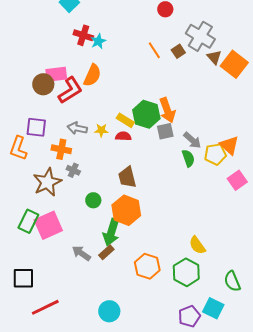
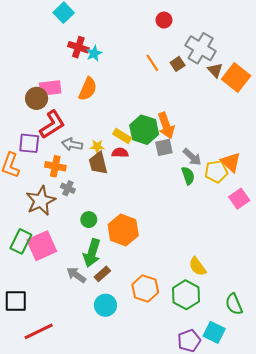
red L-shape: (70, 90) -> (52, 124), moved
brown trapezoid: (127, 177) -> (98, 163), moved
green arrow: (111, 232) -> (92, 253), moved
cyan circle: (109, 311) -> (105, 305), moved

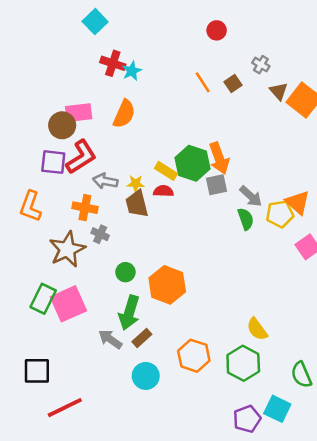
gray cross: (201, 48) -> (261, 65), size x0.5
purple square: (29, 143) -> (53, 162), moved

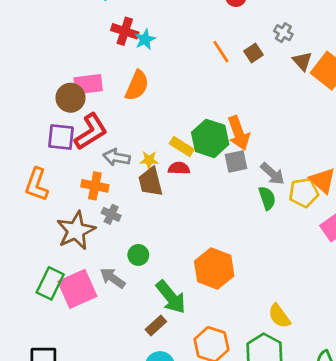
orange hexagon: (167, 285) -> (214, 269), moved
green arrow: (129, 313) -> (171, 297), moved, turned -56
gray arrow: (110, 339) -> (113, 278), moved

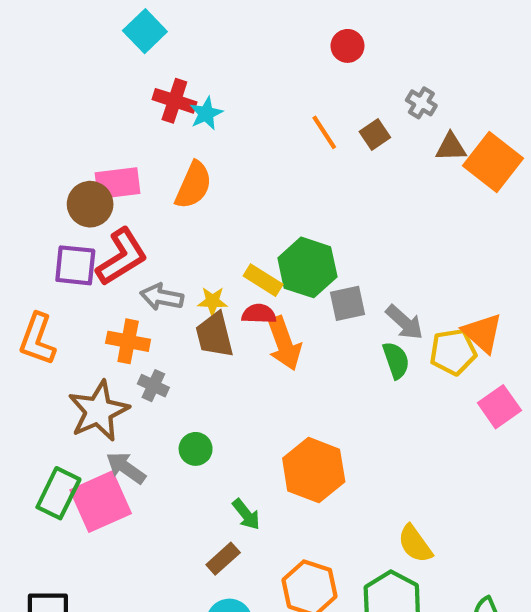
brown triangle: (302, 61) -> (451, 147), turned -50
orange arrow: (239, 133) -> (284, 343), moved
gray arrow: (113, 278) -> (126, 468), moved
green arrow: (171, 297) -> (246, 514), size x0.6

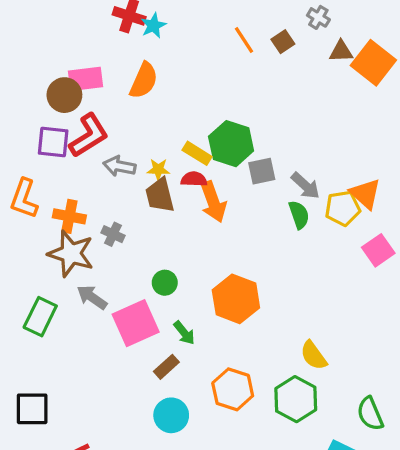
orange cross: (128, 341) -> (69, 216), moved
brown star: (99, 411) -> (71, 254), turned -30
green circle: (196, 449) -> (165, 283), moved
pink square: (101, 502) -> (136, 323), moved

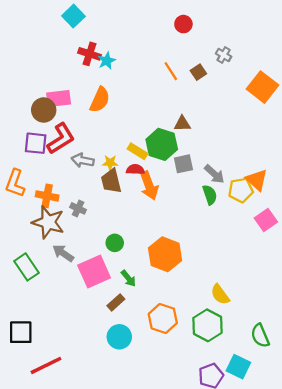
brown triangle: (341, 51) -> (182, 124), moved
green rectangle: (40, 317) -> (26, 267), turned -60

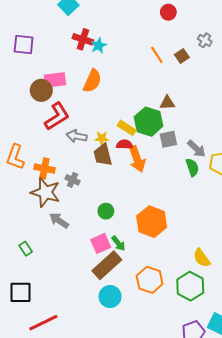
purple square: (36, 143) -> (24, 44), moved
green rectangle: (26, 267) -> (26, 249), moved, size x0.6
pink square: (94, 272) -> (101, 243), moved, size x0.7
brown rectangle: (116, 302) -> (107, 265), size x1.8

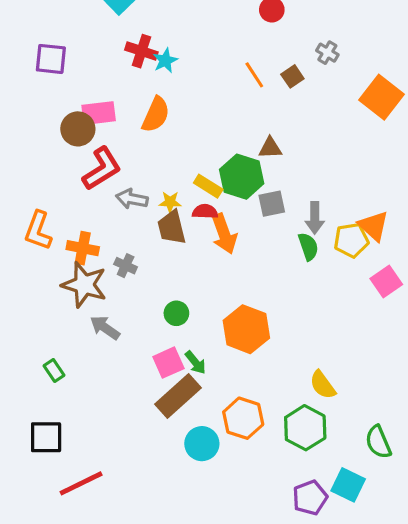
gray arrow: (196, 149) -> (315, 218), turned 48
cyan circle: (110, 297) -> (202, 444), moved

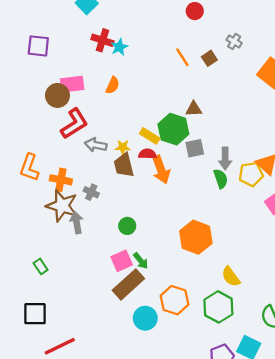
orange semicircle: (156, 115) -> (113, 85), size x0.7
gray arrow: (105, 328) -> (77, 223), moved, turned 45
orange hexagon: (246, 329) -> (196, 237), moved

